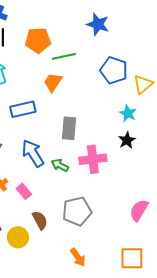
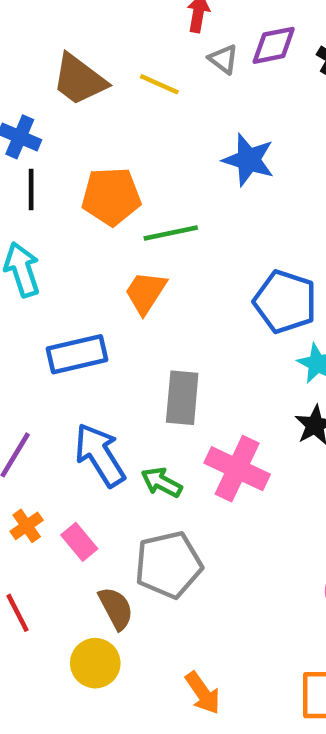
blue pentagon: (114, 70) -> (285, 302), moved
pink cross: (93, 159) -> (237, 469), turned 32
gray pentagon: (77, 211) -> (168, 565), moved
yellow circle: (18, 237) -> (95, 663), moved

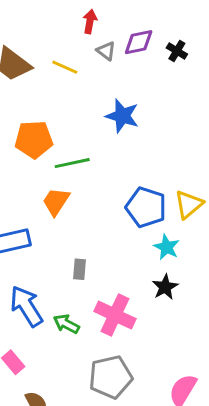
gray rectangle: (182, 398) -> (80, 269), size x0.6
gray pentagon: (168, 565) -> (111, 377), moved

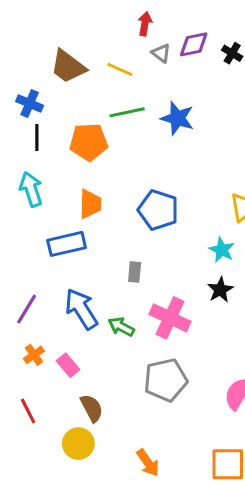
green line: (72, 163) -> (127, 112), moved
orange trapezoid: (56, 201) -> (90, 204), moved, turned 148
blue pentagon: (146, 207) -> (158, 210), moved

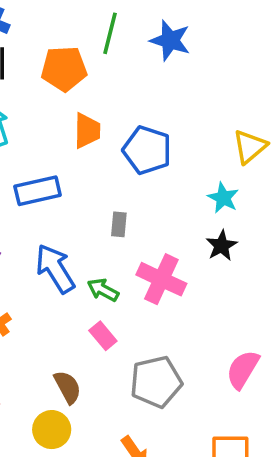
green line: (127, 112) -> (110, 33), turned -64
orange trapezoid: (90, 204) -> (87, 131), moved
pink rectangle: (68, 365) -> (103, 336), moved
gray pentagon: (166, 380) -> (156, 382), moved

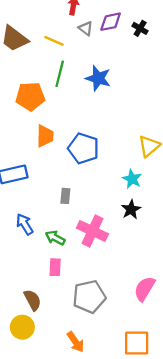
blue arrow: (55, 269) -> (25, 224), size x0.7
pink rectangle: (103, 336) -> (55, 267), turned 42

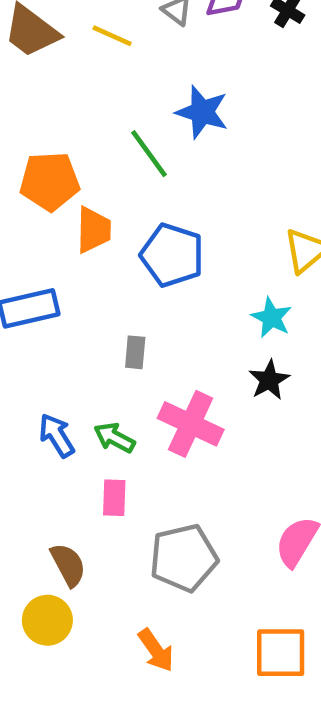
green line: (60, 74) -> (149, 154), moved, turned -50
orange pentagon: (30, 96) -> (50, 181), moved
blue arrow: (25, 224) -> (57, 435), moved

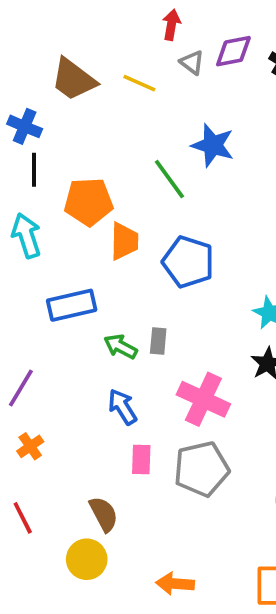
blue arrow: (57, 435) -> (122, 407), moved
green arrow: (114, 438) -> (121, 347), moved
gray pentagon: (184, 558) -> (201, 469), moved
orange arrow: (156, 650) -> (175, 584), turned 129

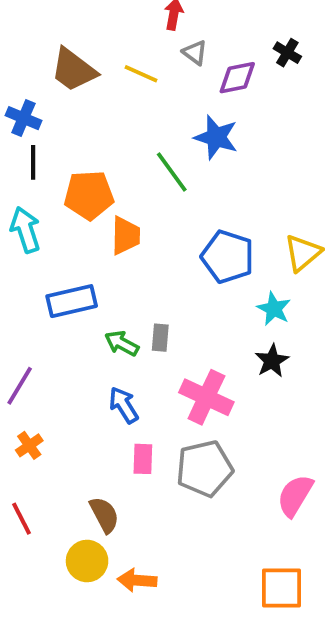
purple diamond: (233, 51) -> (237, 78), moved
blue pentagon: (188, 262) -> (228, 257), moved
orange arrow: (175, 584) -> (137, 580), moved

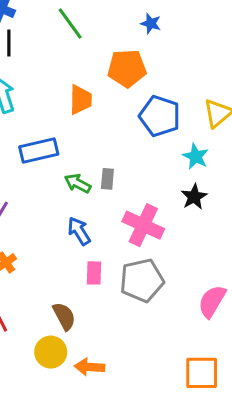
blue star: (216, 137) -> (151, 24), size x0.6
green line: (172, 172) -> (70, 24), moved
orange pentagon: (89, 195) -> (127, 68), moved

